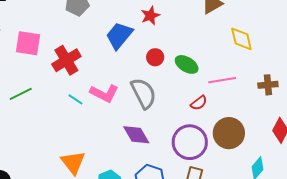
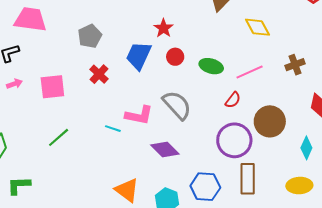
red circle: (155, 57) -> (175, 57), moved
red cross: (66, 60) -> (99, 74), moved, size x0.7
purple diamond: (136, 135) -> (165, 150), moved

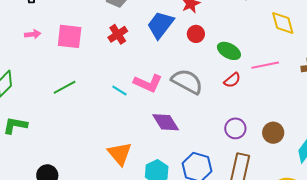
pink arrow: (14, 84) -> (33, 34), moved
red semicircle: (233, 100) -> (232, 80), moved
gray semicircle: (177, 105) -> (187, 81), turned -32
brown circle: (270, 121) -> (273, 133), moved, size x0.7
purple circle: (234, 140) -> (235, 128), size x0.6

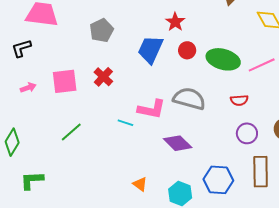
red cross: (118, 34) -> (103, 77), moved
green ellipse: (229, 51) -> (223, 59), size x1.4
red semicircle: (232, 80) -> (239, 100), moved, turned 48
orange triangle: (120, 154) -> (140, 184), size x0.6

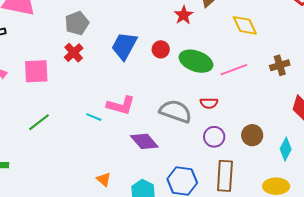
red star: (175, 22) -> (184, 15), moved
red cross: (103, 77) -> (74, 53), moved
gray semicircle: (189, 99) -> (176, 111), moved

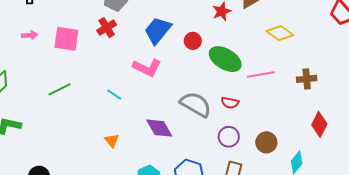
yellow diamond: (245, 25) -> (280, 33), turned -40
pink L-shape: (121, 105) -> (147, 68), moved
orange triangle: (104, 179) -> (112, 141), moved

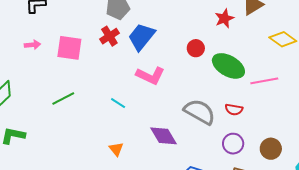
blue trapezoid: (158, 30) -> (142, 37), moved

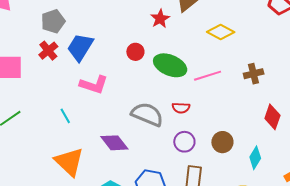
cyan line: (118, 103) -> (65, 116), turned 35
orange triangle: (116, 149) -> (69, 162), size x2.0

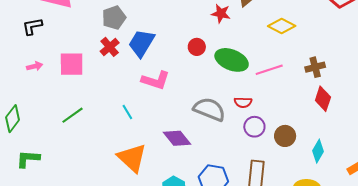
red star: (160, 19) -> (221, 13), turned -30
red diamond: (272, 117) -> (323, 99), moved
purple circle: (184, 142) -> (254, 127), moved

